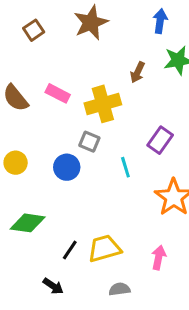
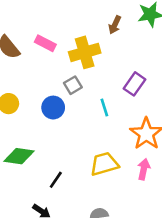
gray square: (89, 142) -> (73, 85), turned 36
yellow trapezoid: (104, 248) -> (104, 164), moved
pink arrow: (159, 258) -> (144, 169), moved

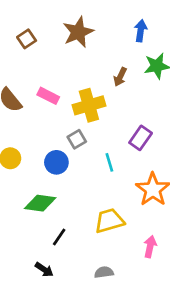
green diamond: (19, 156) -> (40, 203), moved
pink arrow: (144, 169) -> (150, 246), moved

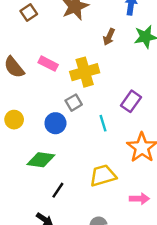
brown arrow: (120, 77) -> (109, 37), moved
pink arrow: (150, 246) -> (139, 199), turned 78

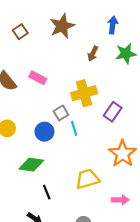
yellow cross: (85, 72) -> (84, 93), moved
cyan line: (103, 123) -> (74, 128), moved
black line: (58, 190) -> (47, 192), turned -56

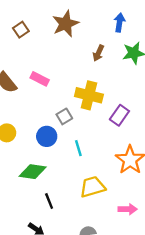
yellow cross: (84, 93) -> (89, 95), turned 30
cyan line: (74, 128) -> (78, 148), moved

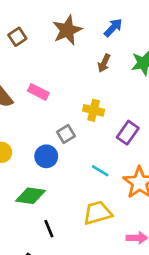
blue arrow: (119, 23) -> (113, 28), moved, turned 36
yellow cross: (89, 95) -> (94, 110), size x0.7
cyan line: (78, 148) -> (100, 171), moved, turned -42

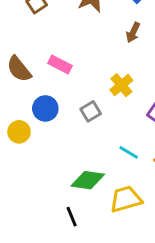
yellow cross: (94, 110) -> (121, 85), turned 36
blue circle: (46, 156) -> (45, 108), moved
green diamond: (30, 196) -> (88, 180), moved

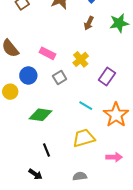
pink rectangle: (60, 65) -> (47, 53), moved
green diamond: (88, 180) -> (40, 115), moved

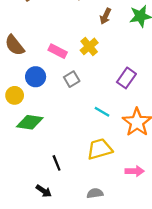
yellow cross: (81, 59) -> (89, 46), moved
green diamond: (40, 115) -> (30, 122), moved

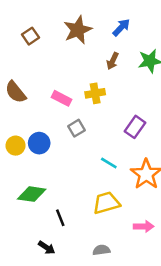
yellow cross: (89, 46) -> (95, 93), turned 30
blue circle: (36, 77) -> (39, 143), moved
green diamond: (30, 122) -> (32, 194), moved

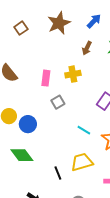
pink rectangle: (62, 98) -> (46, 78), turned 70
blue circle: (39, 143) -> (28, 124), moved
green diamond: (32, 194) -> (22, 155), turned 45
black line: (60, 218) -> (58, 173), moved

